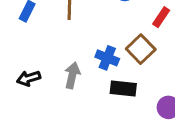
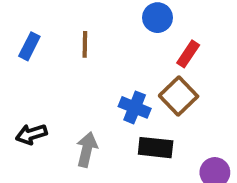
red rectangle: (161, 17) -> (188, 54), moved
gray arrow: (72, 75) -> (87, 150), moved

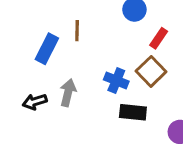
blue rectangle: (29, 46) -> (47, 49), moved, size x1.4
gray arrow: (87, 150) -> (68, 93), moved

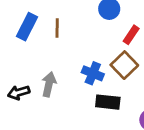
blue rectangle: (47, 49) -> (27, 27), moved

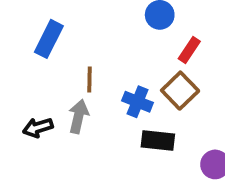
brown line: (57, 28) -> (90, 80), moved

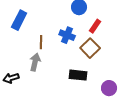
blue cross: (138, 102) -> (67, 35), moved
black arrow: (38, 128) -> (11, 78), moved

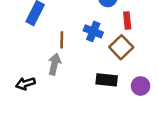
red rectangle: (95, 26) -> (127, 20), turned -40
purple circle: (109, 88) -> (141, 86), moved

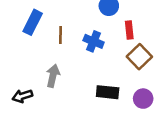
brown line: (62, 40) -> (61, 35), moved
brown square: (121, 47) -> (139, 57), moved

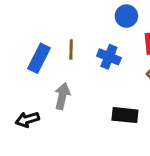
blue rectangle: (33, 22) -> (39, 58), moved

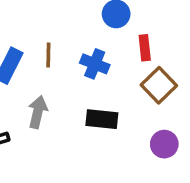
black rectangle: (125, 115) -> (102, 119), moved

